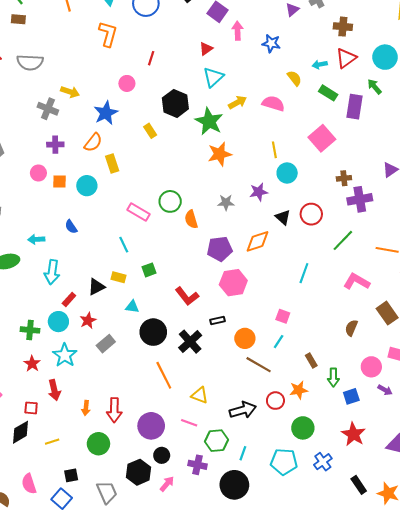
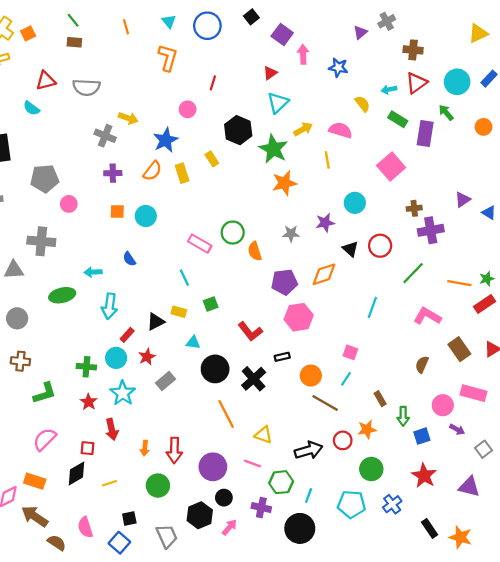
yellow line: (274, 150) -> (327, 160), moved
yellow rectangle: (112, 164) -> (182, 173), moved
pink circle: (38, 173) -> (69, 204), moved

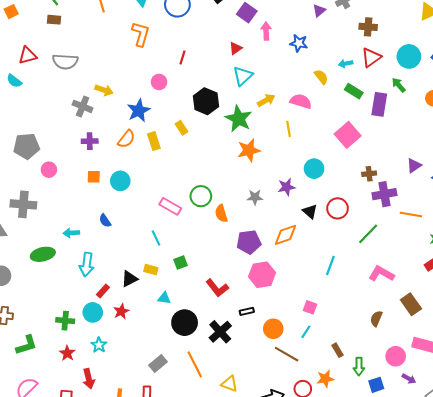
orange line: (459, 283) -> (411, 215), moved
gray rectangle: (166, 381) -> (158, 363), moved
cyan star: (123, 393) -> (99, 345), size x0.7

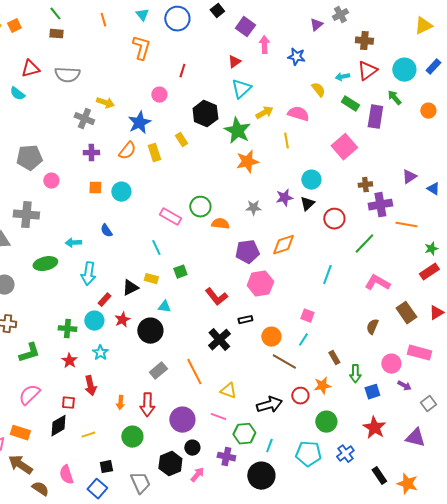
black triangle: (310, 211) -> (307, 204), moved, turned 35
orange semicircle: (221, 214) -> (220, 224), turned 114
black circle: (185, 323) -> (150, 331), moved

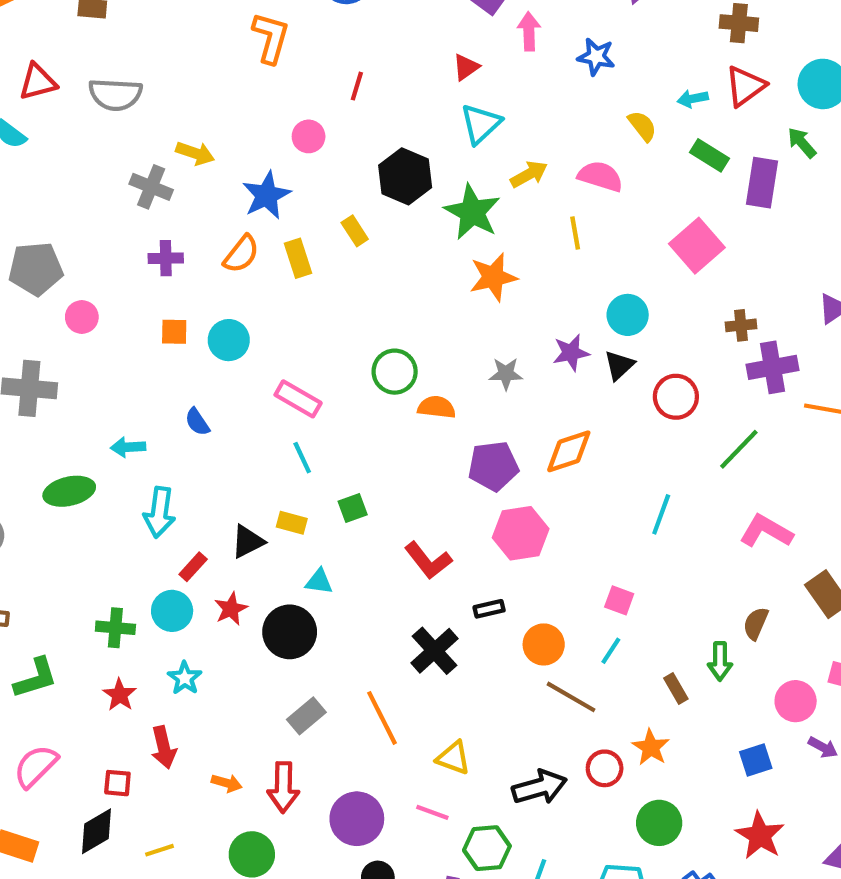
pink rectangle: (170, 217) -> (298, 399), moved
green arrow: (355, 374) -> (720, 661), moved
orange star: (322, 386) -> (651, 747), turned -30
orange arrow: (120, 403) -> (227, 783), turned -80

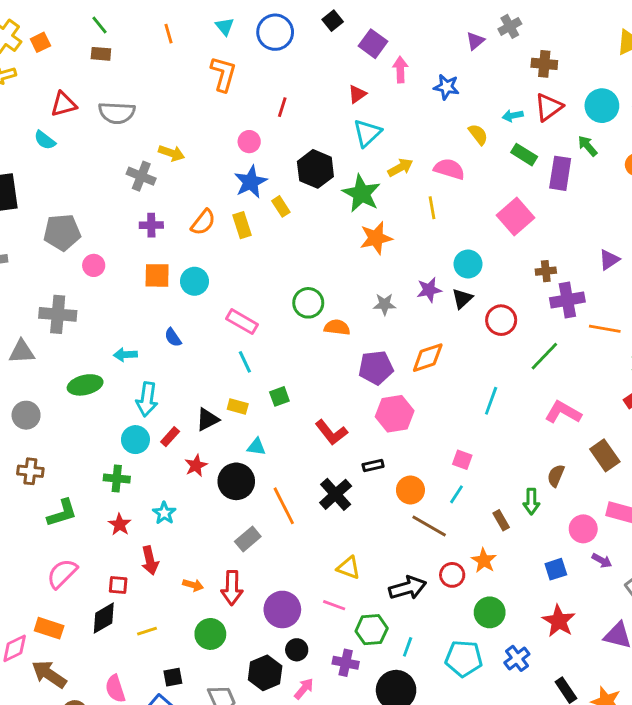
blue star: (267, 195) -> (251, 182), moved
orange square: (174, 332) -> (157, 275), size x1.4
cyan circle: (172, 611) -> (135, 440), moved
orange line: (382, 718) -> (284, 506), moved

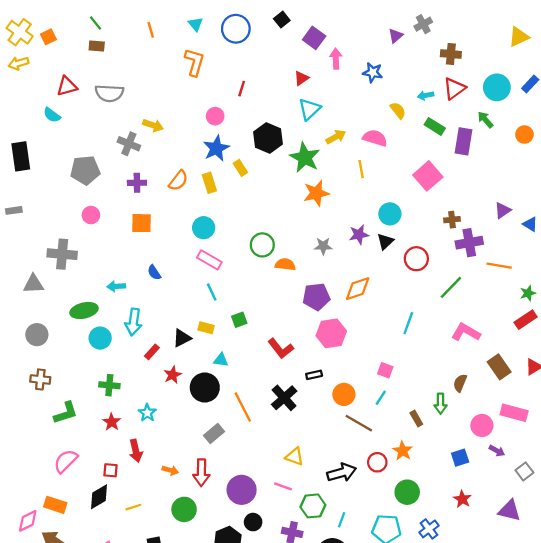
gray pentagon: (62, 232) -> (85, 170), moved
cyan circle: (194, 281) -> (204, 228), moved
cyan circle: (135, 440) -> (100, 338), moved
red star: (559, 621) -> (462, 499), size x0.7

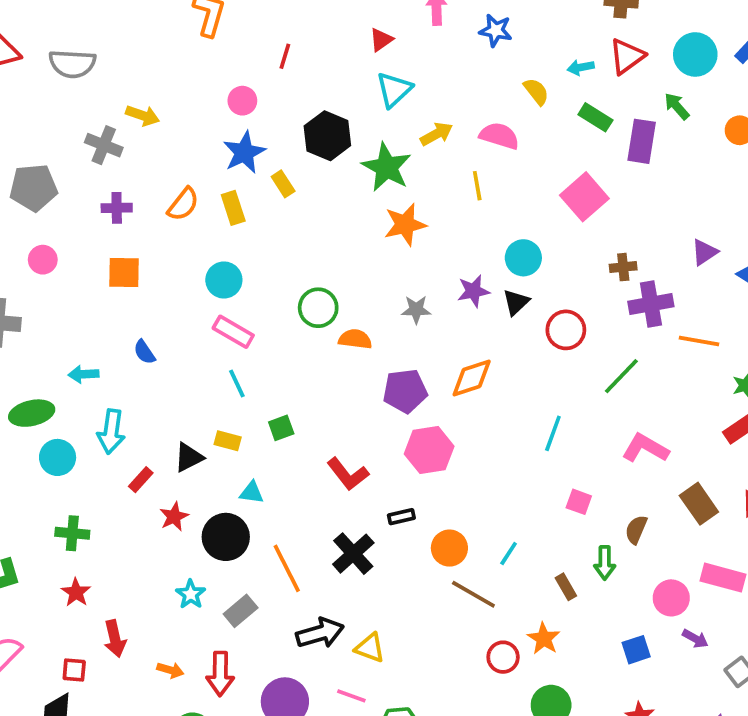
pink square: (385, 370) -> (579, 502), moved
cyan star: (147, 413) -> (191, 594), moved
black arrow: (342, 473) -> (320, 633), moved

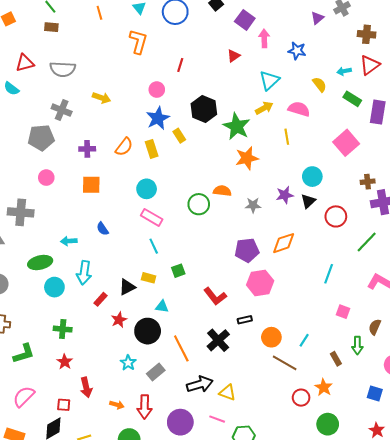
cyan triangle: (394, 90) -> (269, 80), moved
gray cross: (104, 145) -> (62, 110), moved
orange semicircle: (355, 339) -> (222, 191), moved
blue square: (636, 650) -> (375, 393), turned 35

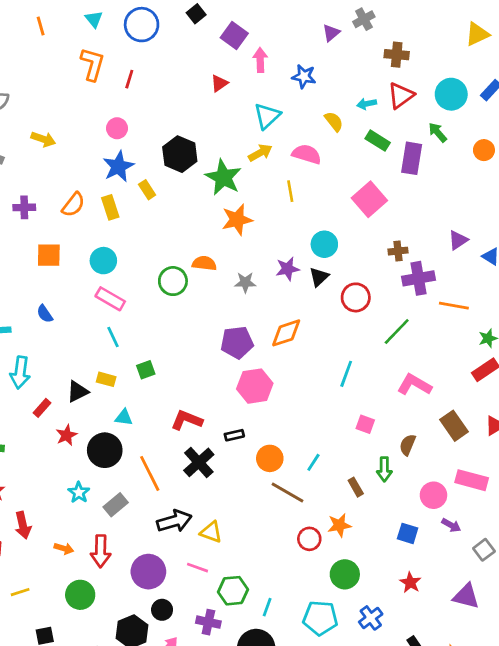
red line: (180, 65) -> (129, 79), moved
orange square: (91, 185) -> (49, 255), moved
red L-shape: (215, 296) -> (187, 420), moved, turned 150
orange star: (324, 387) -> (339, 525), turned 30

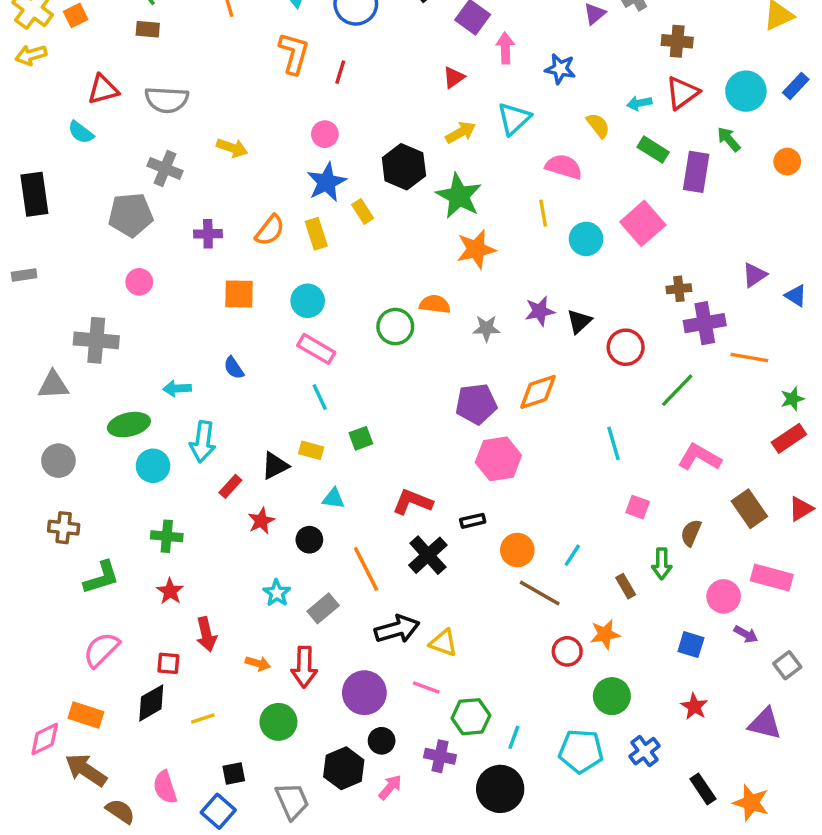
yellow arrow: (260, 153) -> (461, 132), moved
cyan circle: (324, 244) -> (586, 239), moved
cyan line: (346, 374) -> (614, 443), turned -36
black circle: (105, 450) -> (309, 540), size x0.6

